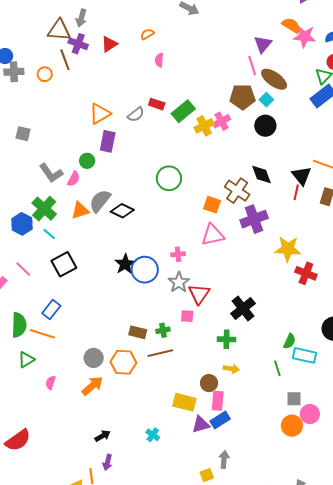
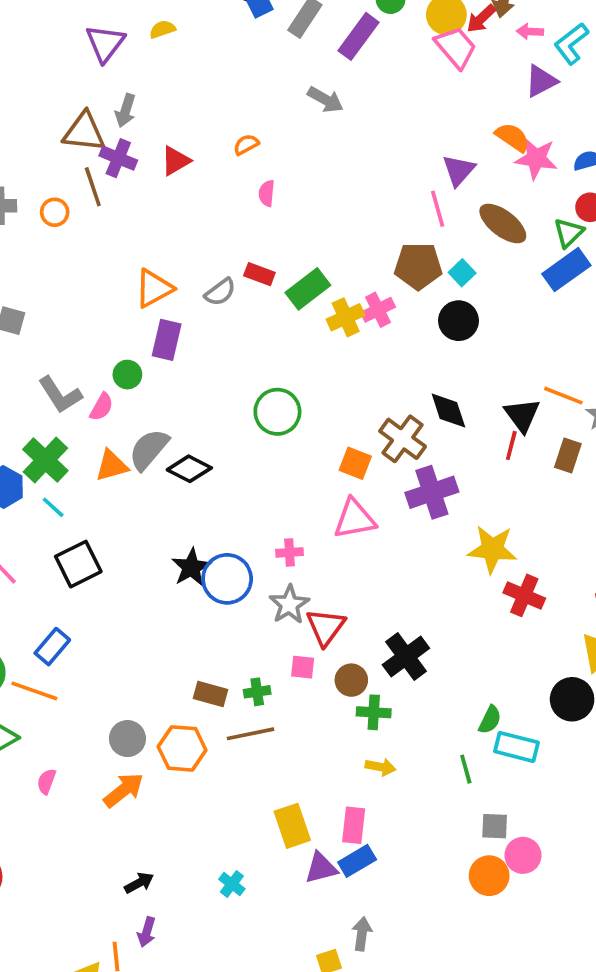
brown ellipse: (274, 79) -> (503, 223), moved
brown circle: (209, 383) -> (351, 680), moved
yellow rectangle: (184, 402) -> (292, 826), turned 55

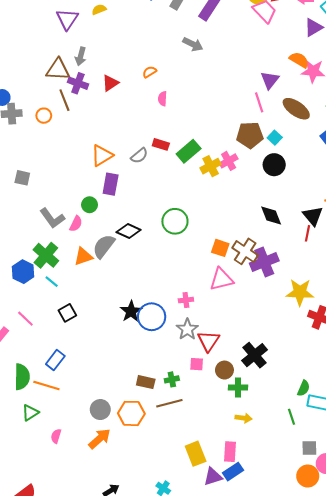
brown cross: (403, 439) -> (245, 251), moved
black diamond: (189, 469) -> (129, 231), moved
black square: (78, 564) -> (67, 313), size x0.7

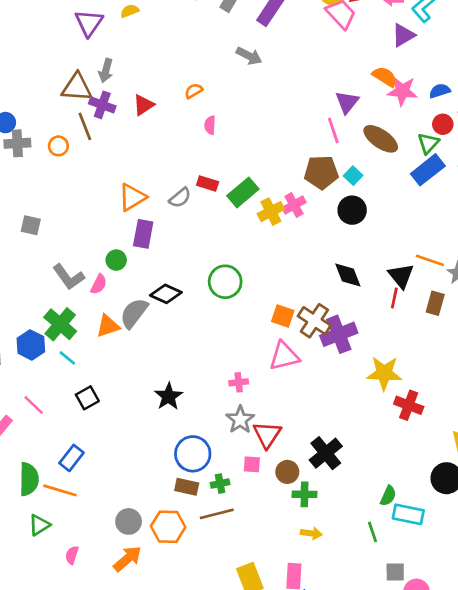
blue circle: (152, 317) -> (193, 454), moved

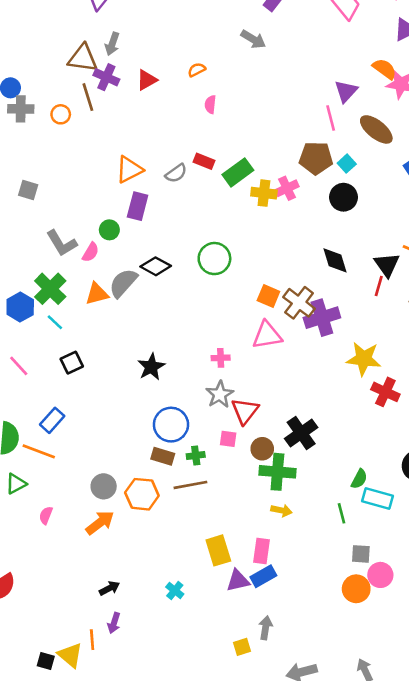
yellow cross: (271, 212) -> (264, 193), turned 30
green cross: (304, 494) -> (277, 472), size x1.5

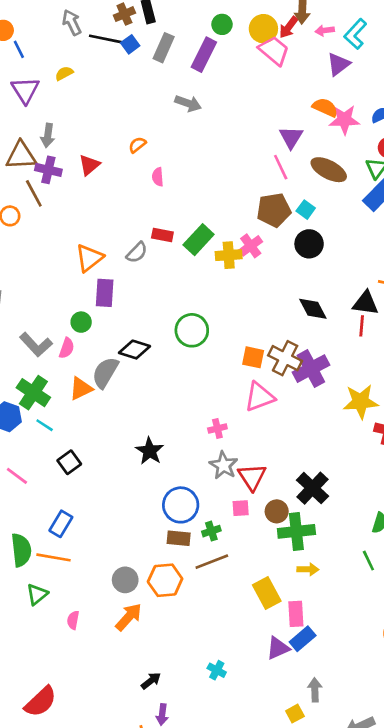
black triangle: (387, 265) -> (366, 303), turned -36
yellow rectangle: (218, 550) -> (267, 593), moved

